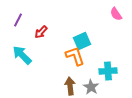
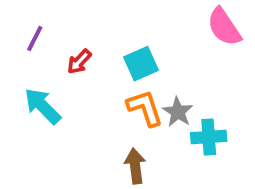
pink semicircle: (116, 14) -> (224, 27), size x1.5
cyan square: (82, 41) -> (141, 64), moved
gray star: (91, 87) -> (178, 112), moved

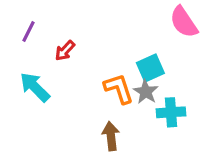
cyan square: (141, 64) -> (150, 68), moved

